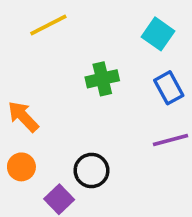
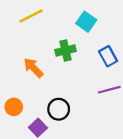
cyan square: (158, 34) -> (86, 22), moved
orange arrow: (23, 117) -> (33, 68), moved

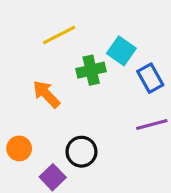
yellow line: (31, 16) -> (59, 35), moved
cyan square: (86, 22) -> (121, 51), moved

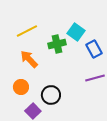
yellow line: (59, 35) -> (27, 31), moved
orange circle: (19, 148) -> (21, 87), moved

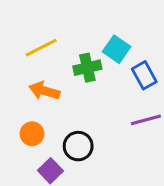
orange arrow: (29, 59) -> (44, 91), turned -30

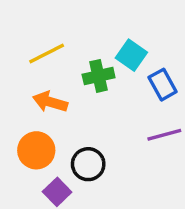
orange circle: (32, 134) -> (36, 150), size x1.4

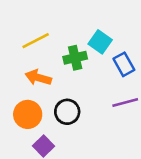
black circle: (88, 164) -> (67, 112), moved

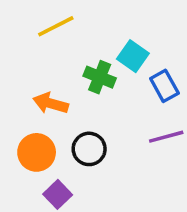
yellow line: (36, 41) -> (56, 26), moved
green cross: (75, 58) -> (100, 77), turned 35

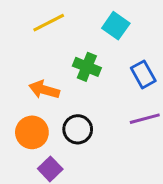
cyan square: (133, 56) -> (116, 26), moved

